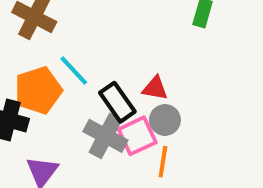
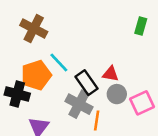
pink square: (137, 136) -> (142, 103), moved
orange line: (163, 162) -> (97, 121), moved

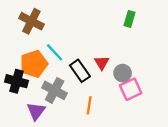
red triangle: (111, 74) -> (102, 63), turned 49
gray circle: (117, 94) -> (123, 73), moved
gray cross: (79, 104) -> (55, 90), moved

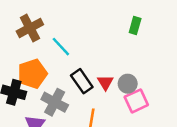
brown cross: (31, 21) -> (30, 28), turned 35
cyan line: (55, 52) -> (61, 47), moved
red triangle: (102, 63) -> (105, 82), moved

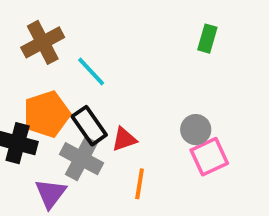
black rectangle: (82, 81) -> (89, 126), moved
red triangle: (105, 82) -> (124, 139), moved, turned 42

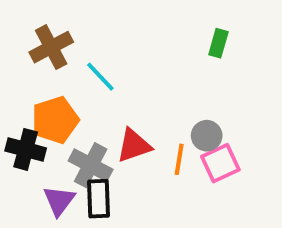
black rectangle: (89, 126) -> (98, 199), moved, turned 33
red triangle: (124, 139) -> (134, 146), size x1.4
orange line: (140, 184) -> (179, 159), moved

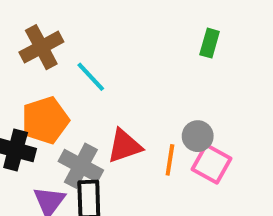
pink square: (220, 163) -> (212, 164), turned -36

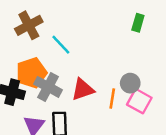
gray cross: (81, 166) -> (48, 87), moved

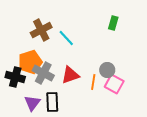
brown cross: (29, 25) -> (41, 30), moved
cyan line: (61, 45) -> (66, 38), moved

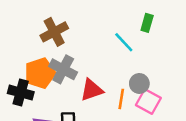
cyan line: (66, 38) -> (124, 42), moved
gray cross: (43, 73) -> (63, 69), moved

